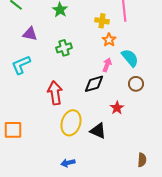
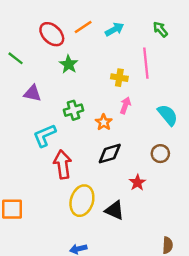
orange star: (109, 40) -> (104, 122), moved
cyan semicircle: (130, 58) -> (168, 115), moved
cyan L-shape: (21, 65) -> (45, 135), moved
pink arrow: (107, 65) -> (125, 105), moved

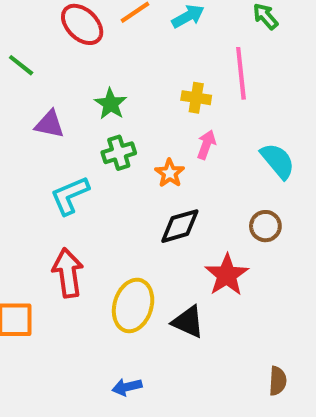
green star: (69, 64) -> (111, 104), moved
red arrow: (63, 164) -> (68, 273), moved
red star: (137, 183) -> (227, 275), size x1.5

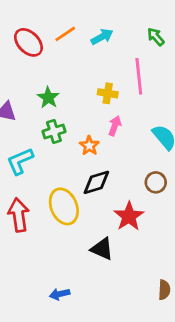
yellow ellipse: (133, 305) -> (64, 206), moved, turned -40

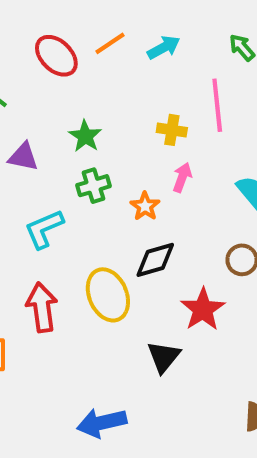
black triangle: (102, 249) -> (164, 357), turned 45
blue arrow: (60, 294) -> (102, 423), size x1.6

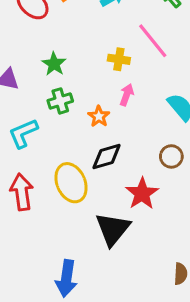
pink line: (217, 105) -> (153, 41), turned -33
black triangle: (164, 357) -> (113, 229), size x1.4
blue arrow: (102, 423) -> (66, 278), turned -69

